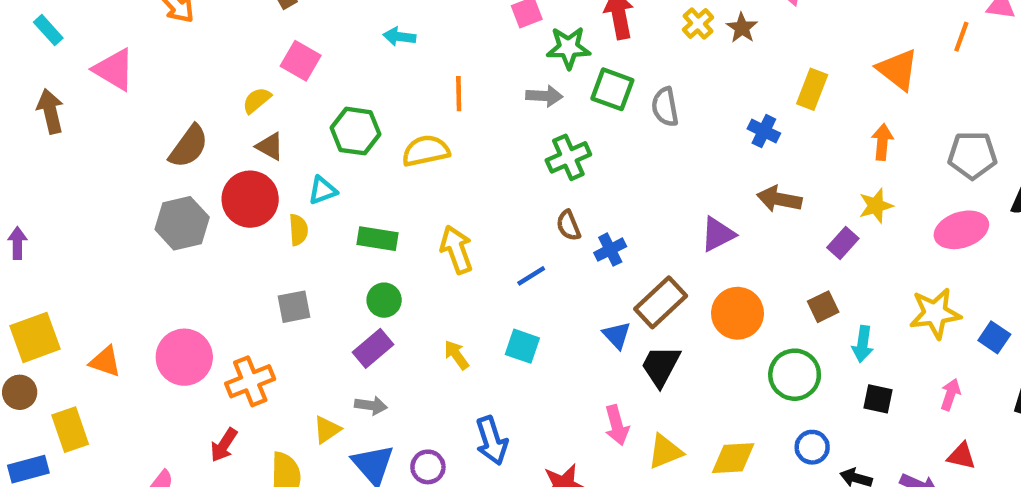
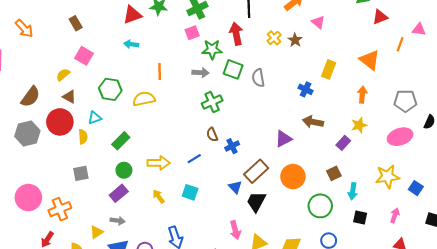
green rectangle: (377, 239) -> (121, 141), turned -54
yellow arrow: (456, 250) -> (159, 163), moved, turned 110

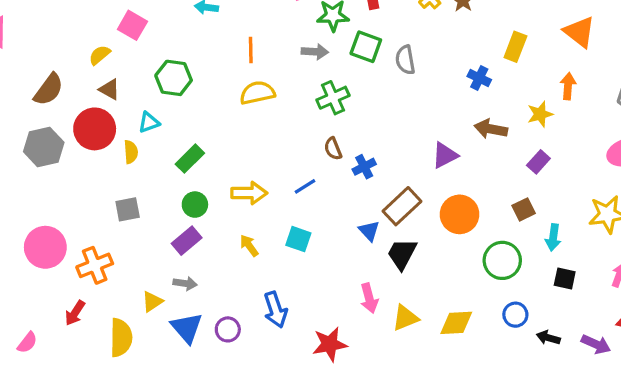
yellow semicircle: (144, 99) -> (257, 93), moved
yellow star: (359, 125) -> (540, 114), moved

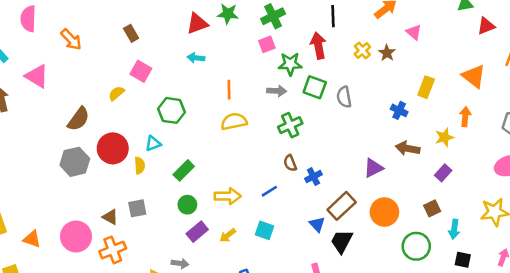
brown triangle: (109, 89) -> (110, 217), moved
purple rectangle: (187, 241) -> (197, 232), moved
yellow arrow: (249, 246) -> (228, 235), turned -91

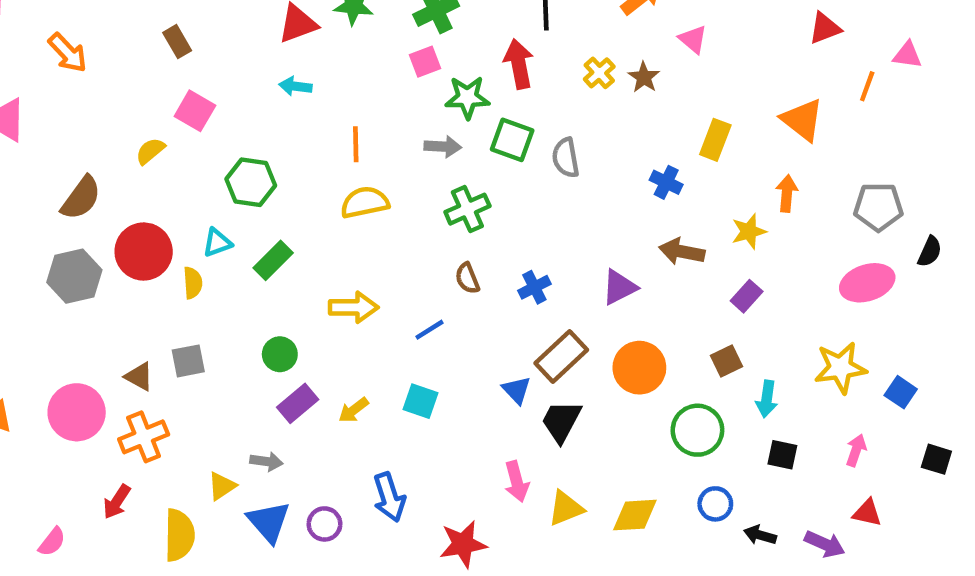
green rectangle: (184, 170) -> (273, 260), moved
blue cross: (313, 177) -> (534, 287), moved
yellow arrow: (228, 196) -> (354, 307), moved

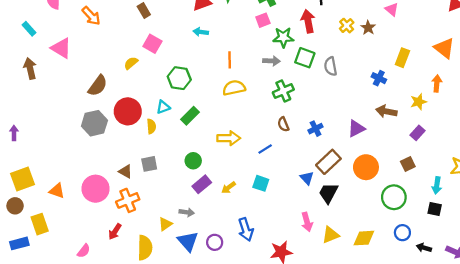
cyan arrow: (767, 399) -> (437, 185), moved

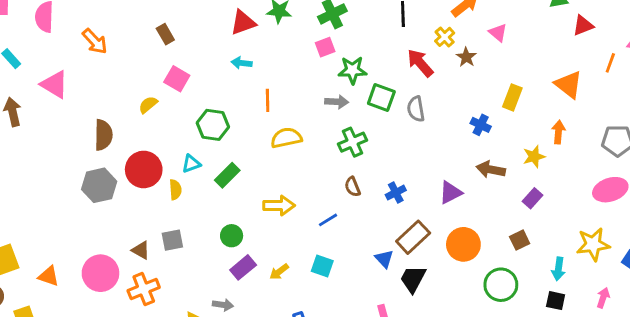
red arrow: (308, 21) -> (420, 63), moved, turned -30
yellow cross: (347, 26) -> (445, 37), moved
orange line: (230, 60) -> (268, 100), moved
brown semicircle: (98, 86) -> (103, 135), turned -35

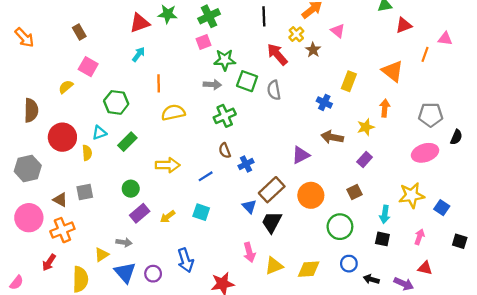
cyan arrow: (242, 63) -> (139, 54), turned 120
gray hexagon: (99, 185) -> (28, 168), moved
blue cross: (396, 193) -> (246, 164), moved

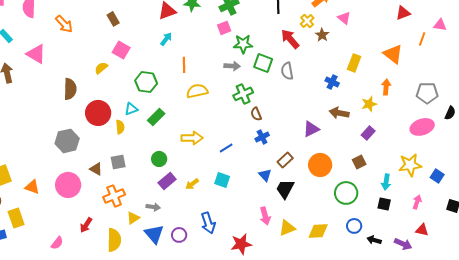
brown semicircle: (225, 151) -> (256, 114), moved
brown rectangle: (272, 190) -> (285, 160), size x0.7
orange cross: (62, 230) -> (114, 196), moved

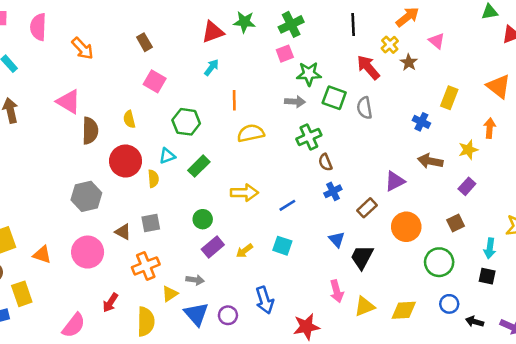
pink triangle: (36, 54) -> (69, 102), moved
yellow semicircle: (101, 68) -> (129, 119), moved, turned -64
brown rectangle: (285, 160) -> (367, 208), moved
pink semicircle: (57, 243) -> (74, 325), size x1.5

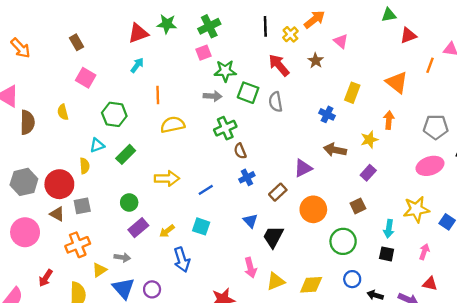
yellow cross: (390, 45) -> (290, 34), moved
red circle: (126, 161) -> (59, 184), moved
blue arrow: (265, 300) -> (182, 260), moved

